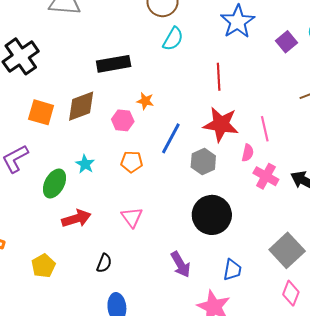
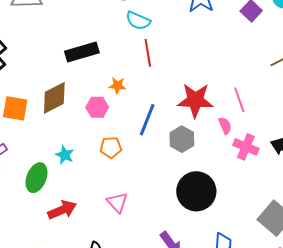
cyan semicircle: (173, 39) -> (138, 21), turned 90
red line: (219, 77) -> (148, 53), moved
pink semicircle: (248, 153) -> (225, 126), turned -30

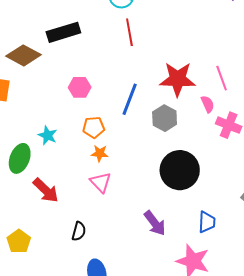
orange star: (117, 85) -> (100, 153), moved
brown diamond: (54, 98) -> (24, 55), moved, turned 56
red arrow: (62, 210) -> (46, 190), turned 68

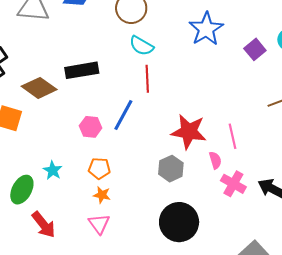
blue line: (130, 99) -> (123, 115), moved

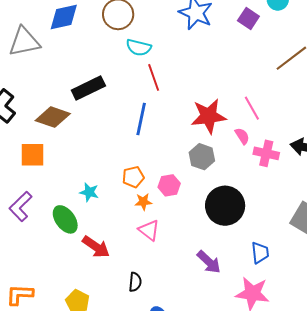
pink hexagon: (91, 127) -> (169, 185), moved
green ellipse: (22, 190) -> (65, 219), turned -48

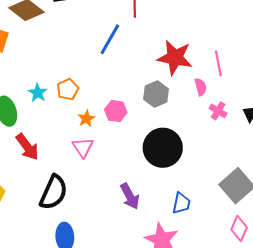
pink cross: (266, 153) -> (218, 111), size x0.7
orange pentagon: (133, 177) -> (68, 89), moved, turned -30
orange star: (143, 202) -> (86, 119), turned 30
black semicircle: (135, 282) -> (54, 192), size x1.8

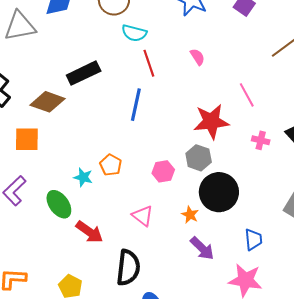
red star: (175, 58) -> (211, 122), moved
pink semicircle: (201, 87) -> (197, 57), moved
gray hexagon: (156, 94) -> (199, 158), moved
orange star: (86, 119) -> (190, 215), moved

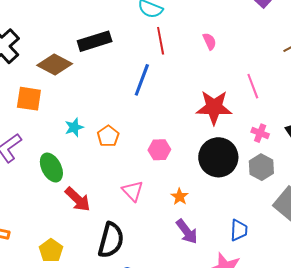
gray hexagon: (199, 158) -> (261, 167), moved
cyan star: (83, 177) -> (74, 127), moved, turned 30
black circle: (219, 192) -> (218, 157), moved

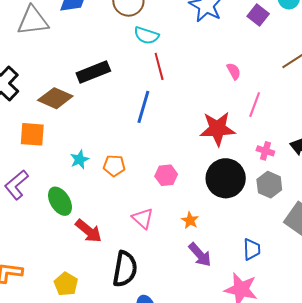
pink semicircle: (210, 41) -> (234, 71), moved
pink line: (253, 86) -> (255, 105), turned 45
orange pentagon: (108, 136) -> (114, 166), turned -30

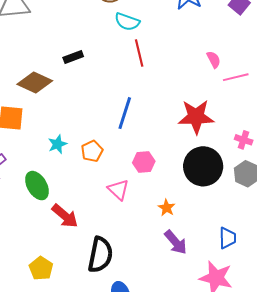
black rectangle: (93, 72) -> (73, 57), size x0.6
pink line: (255, 105) -> (236, 77), moved, turned 55
blue line: (143, 107) -> (125, 113), moved
orange pentagon: (114, 166) -> (92, 151), turned -30
pink triangle: (143, 218) -> (118, 190), moved

